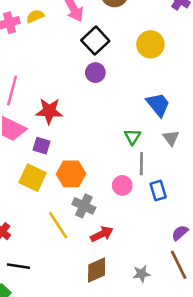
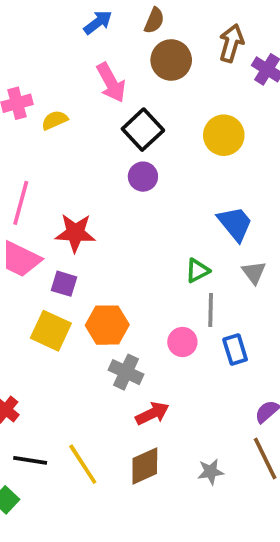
yellow semicircle: (35, 16) -> (55, 120), moved
green triangle: (133, 137) -> (197, 271), turned 30
yellow line: (58, 225) -> (83, 464), moved

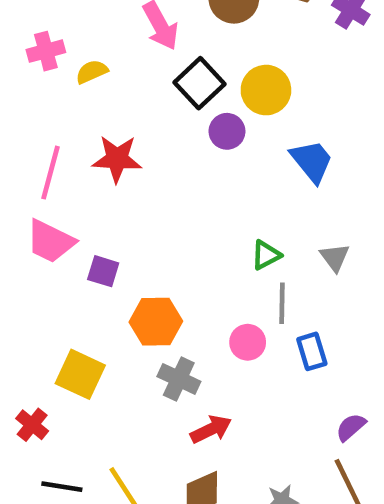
yellow circle: (224, 135) -> (266, 90), moved
purple circle: (143, 177) -> (227, 131), moved
blue trapezoid: (235, 224) -> (312, 161), moved
red star: (75, 233) -> (117, 159), moved
yellow square: (51, 331) -> (80, 374), moved

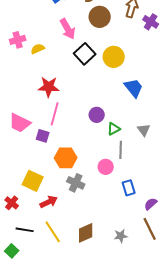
purple circle: (227, 131) -> (97, 115), moved
pink line: (50, 173) -> (55, 114), moved
blue rectangle: (312, 351) -> (129, 188), moved
red arrow: (211, 429) -> (49, 202), moved

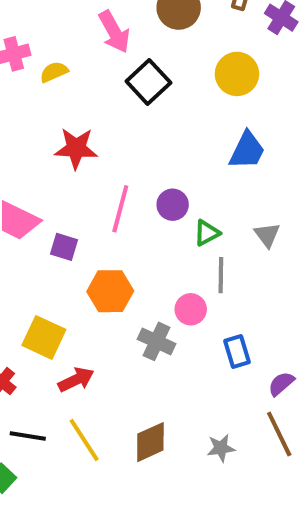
yellow circle: (114, 57) -> (237, 74), moved
blue trapezoid: (134, 88) -> (247, 150), turned 65
pink line: (55, 114) -> (120, 209), moved
gray cross: (76, 183) -> (157, 341), moved

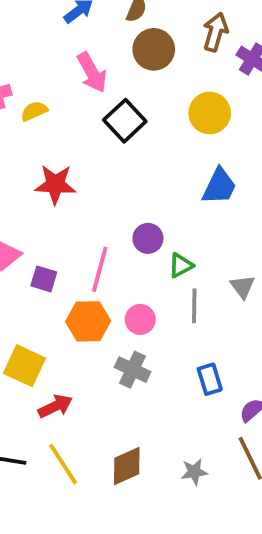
pink line: (120, 209) -> (100, 269), moved
gray triangle: (267, 235) -> (242, 287), moved
pink circle: (191, 309) -> (140, 319), moved

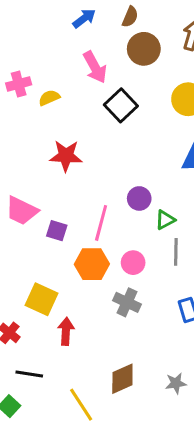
red arrow: (55, 406) -> (66, 331), turned -60
yellow line: (63, 464) -> (81, 405), moved

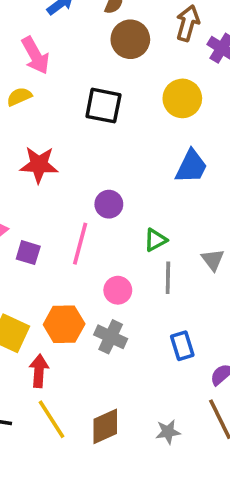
pink arrow: (95, 67) -> (35, 55), moved
black square: (121, 105) -> (103, 106), turned -36
purple circle: (139, 198) -> (109, 204), moved
orange hexagon: (92, 264) -> (64, 324), moved
yellow line: (81, 405) -> (51, 419), moved

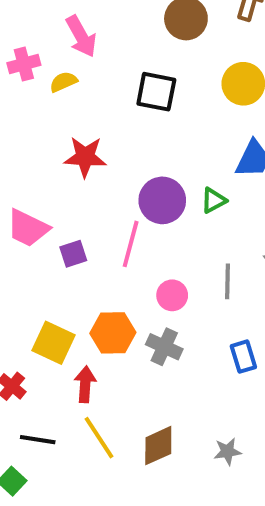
purple circle: (109, 204) -> (162, 200), size x1.5
green triangle: (155, 240) -> (214, 200), moved
purple square: (28, 253) -> (73, 254), turned -35

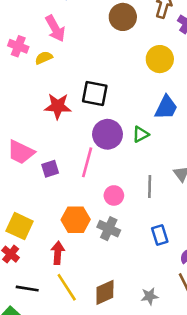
pink cross: (24, 64) -> (18, 46), turned 36
black square: (156, 92) -> (95, 93), moved
yellow square: (54, 343) -> (20, 226), moved

